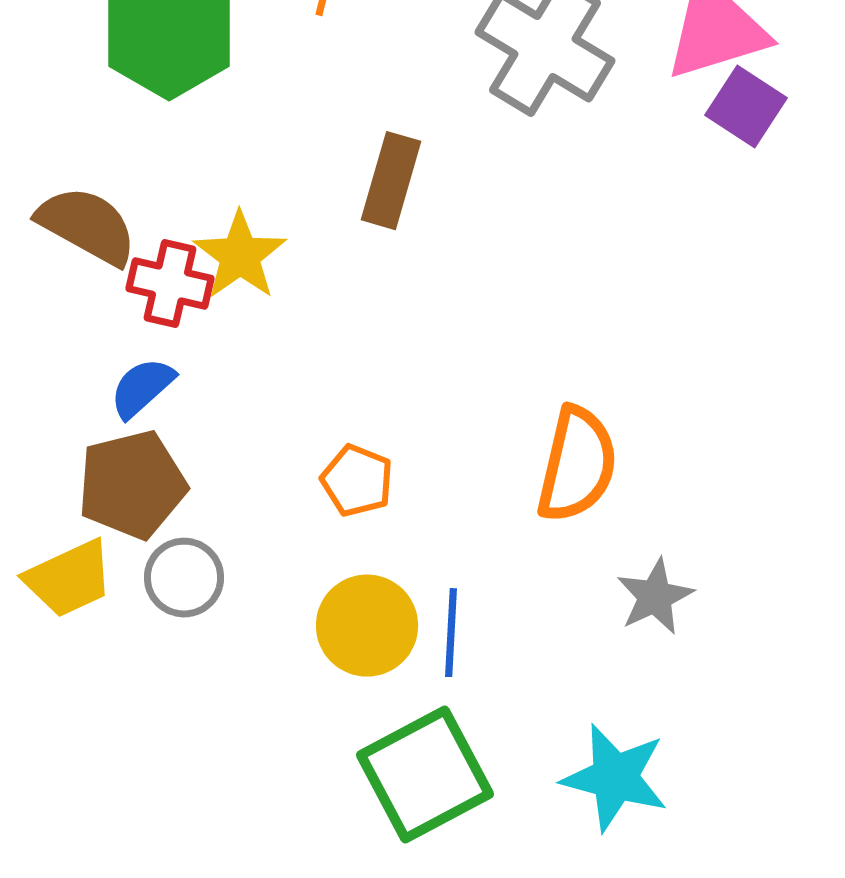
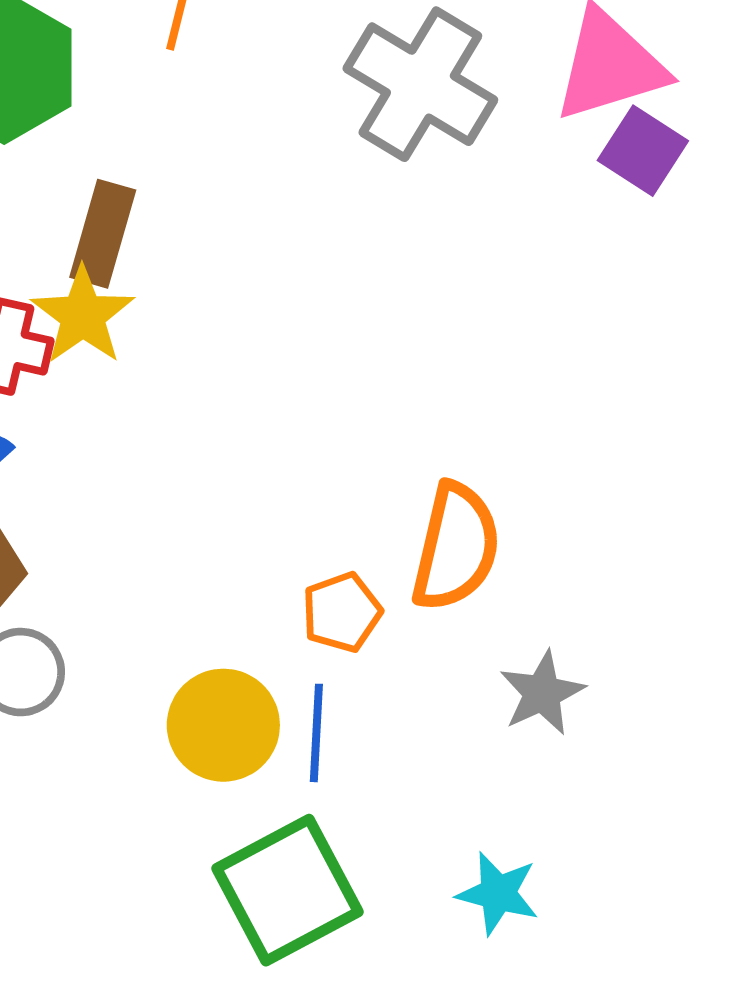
brown rectangle: (391, 181) -> (103, 234), moved
orange pentagon: (357, 481) -> (342, 612), moved, turned 30
cyan star: (615, 778) -> (498, 893), size x0.7

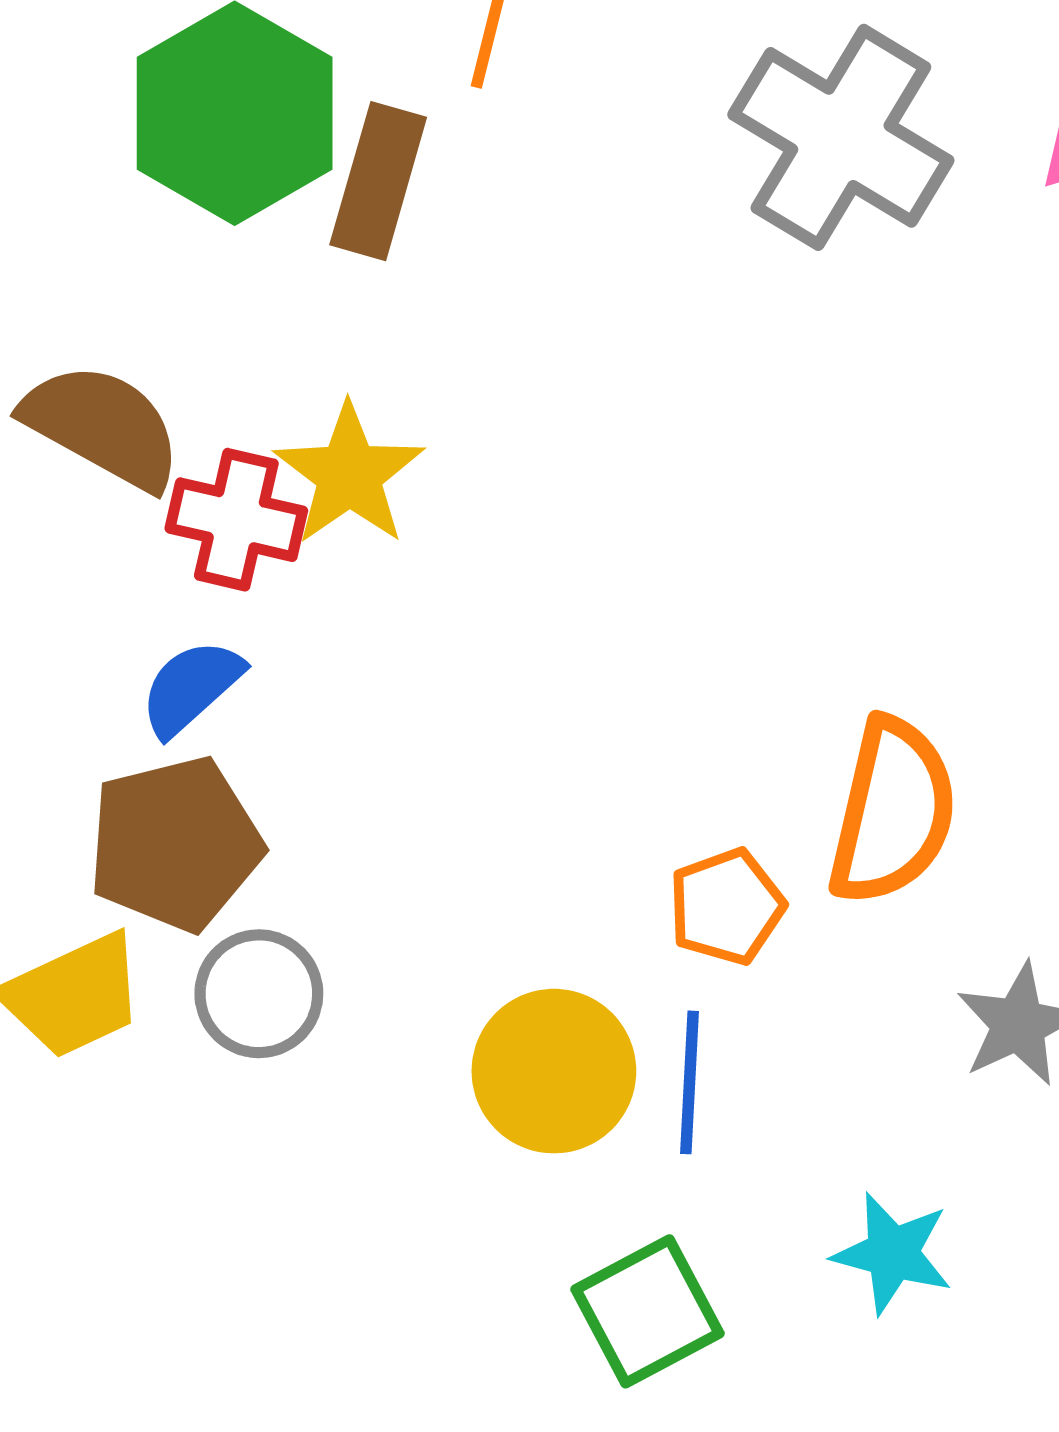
brown rectangle: (103, 234) -> (378, 181), moved
green square: (288, 890) -> (647, 1311), size x0.7
cyan star: (498, 893) -> (893, 1253), moved

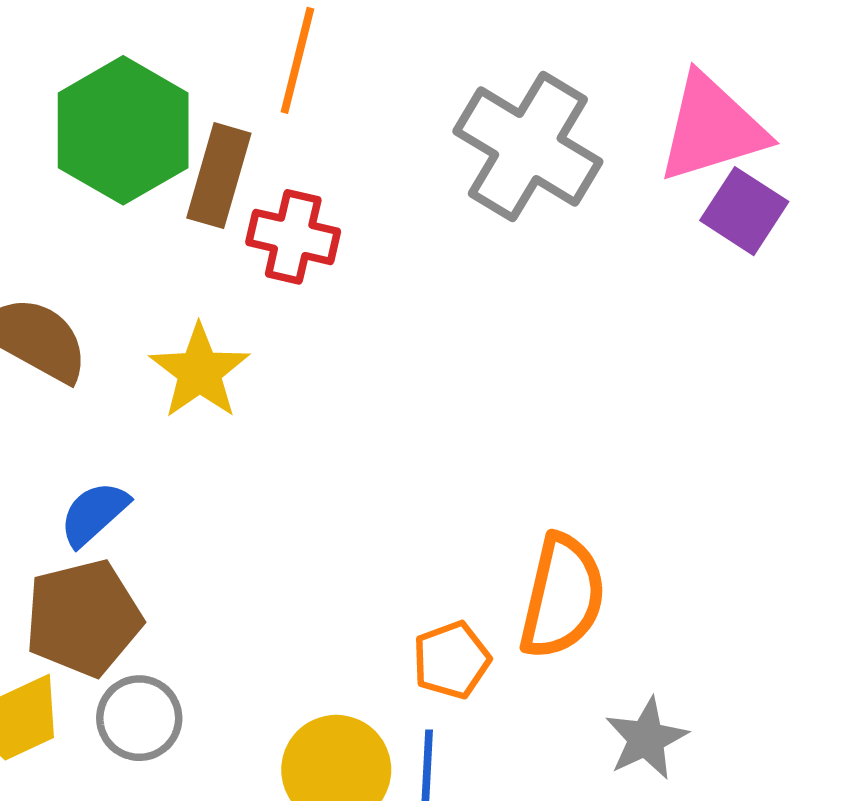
red cross: (236, 520) -> (293, 237), moved

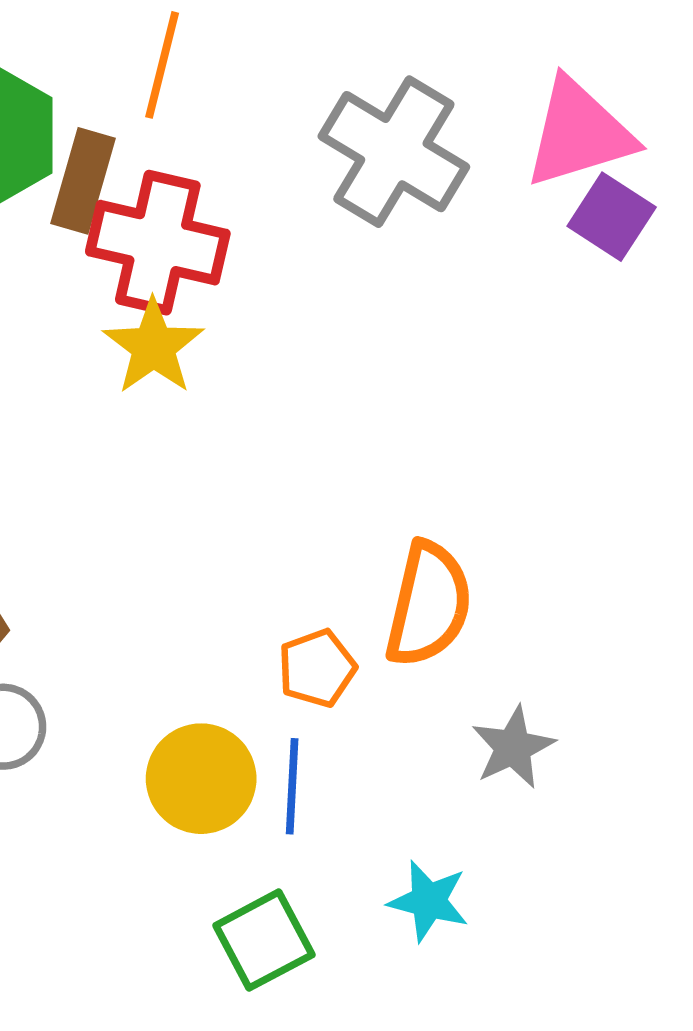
red cross: (293, 237) -> (158, 243), size x1.5
yellow star: (200, 371) -> (153, 347), moved

